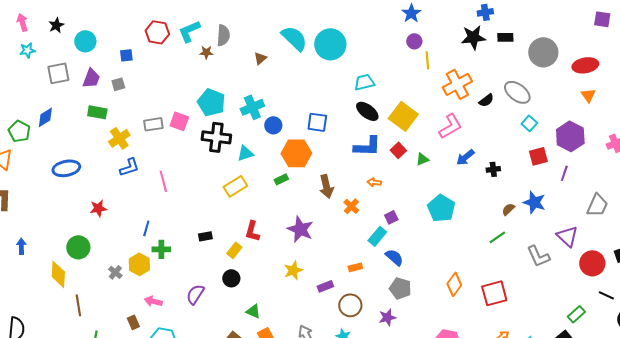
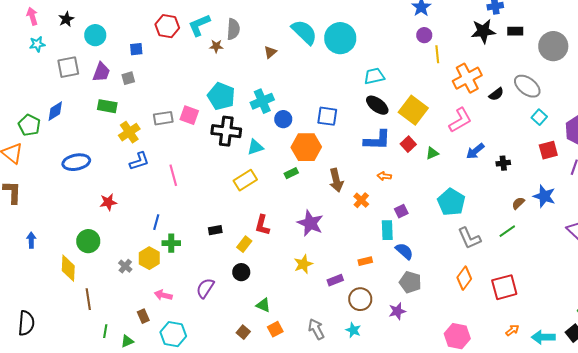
cyan rectangle: (377, 236) -> (387, 230), turned -42
gray L-shape: (538, 256) -> (469, 238), moved

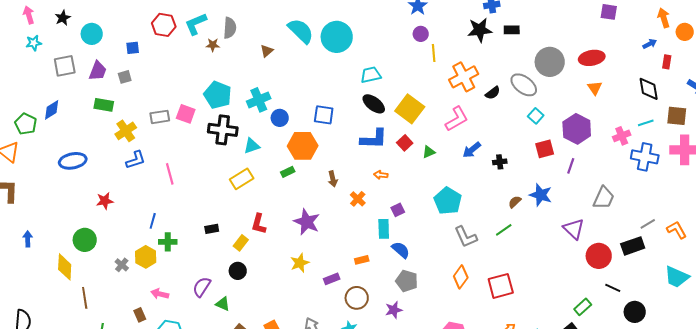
gray circle: (553, 46) -> (550, 62), moved
brown arrow: (336, 180) -> (333, 179), size x0.7
green triangle: (263, 305) -> (223, 304), moved

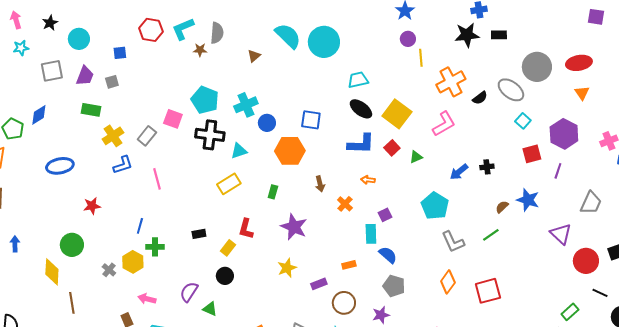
gray rectangle: (160, 117) -> (147, 136), moved, turned -42
blue arrow: (472, 150) -> (459, 172), moved
green rectangle: (288, 172) -> (273, 192), moved, turned -48

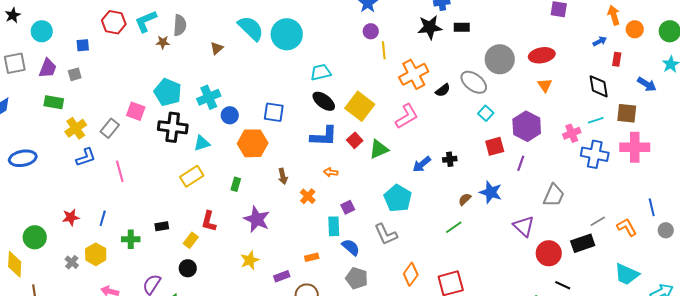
green triangle: (416, 157) -> (379, 149), size x1.5
red star: (92, 206) -> (71, 217), moved
gray L-shape: (453, 242) -> (386, 234), moved
green cross: (155, 247) -> (131, 239), moved

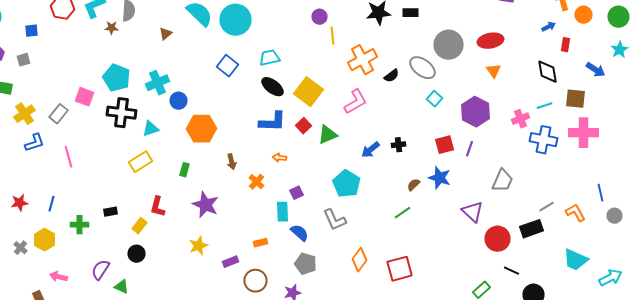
blue square: (274, 112) -> (228, 66), moved, turned 30
red square: (495, 146) -> (444, 145), moved

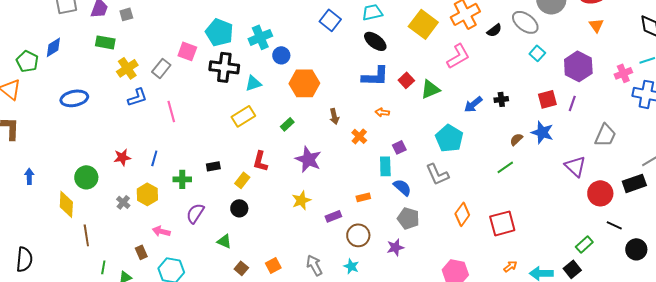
yellow square: (308, 92) -> (423, 24), moved
green rectangle: (184, 170) -> (287, 124), turned 32
purple semicircle: (100, 270) -> (195, 213), moved

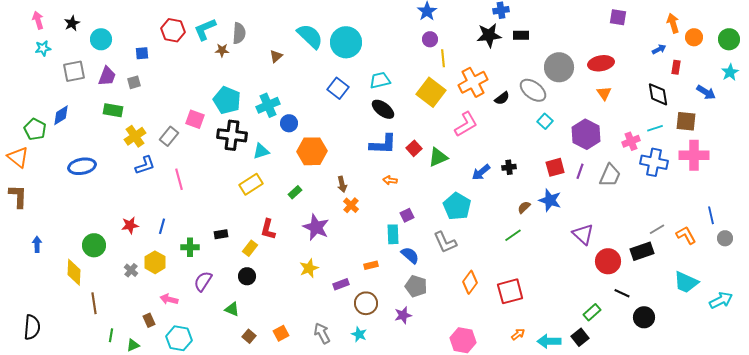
gray trapezoid: (605, 135) -> (610, 175), moved
orange cross: (359, 136) -> (351, 205), moved

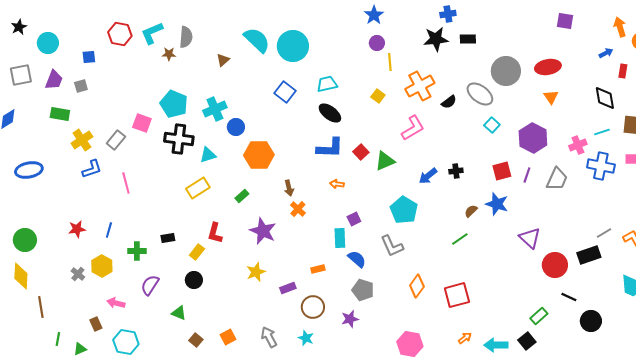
yellow square: (431, 92) -> (378, 96), size x0.5
green circle: (94, 245) -> (25, 240), moved

